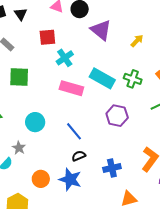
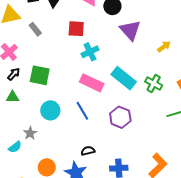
green square: (19, 77) -> (40, 75), moved
purple hexagon: (117, 116) -> (120, 117), moved
blue line: (74, 131) -> (82, 111), moved

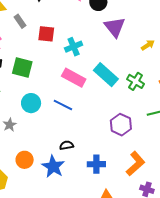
red square: (76, 29) -> (46, 34), moved
blue line: (82, 111) -> (63, 105), turned -36
purple hexagon: (120, 117) -> (121, 125), moved

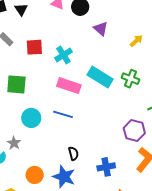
purple triangle: (115, 27) -> (101, 29), size x0.7
purple hexagon: (121, 125) -> (134, 131), moved
black semicircle: (66, 145) -> (73, 153), turned 96

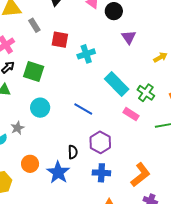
pink rectangle: (69, 86) -> (131, 114), moved, size x0.7
blue line: (63, 114) -> (83, 109), moved
purple hexagon: (134, 131) -> (100, 142), moved

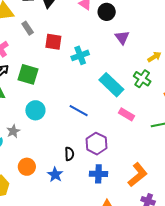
green cross: (146, 93) -> (142, 79), moved
blue star: (58, 172) -> (55, 175), size x0.7

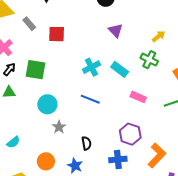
purple triangle: (122, 38) -> (115, 30), moved
cyan cross: (80, 55) -> (91, 67), moved
cyan rectangle: (111, 85) -> (120, 69), size x0.7
gray star: (13, 131) -> (59, 127), moved
purple hexagon: (96, 144) -> (130, 134), moved

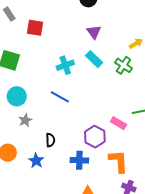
cyan rectangle: (120, 69) -> (94, 59), moved
pink rectangle: (138, 97) -> (118, 123), moved
orange L-shape: (157, 155) -> (118, 161), turned -55

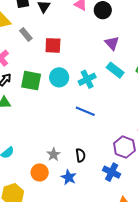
cyan circle: (17, 96) -> (59, 77), moved
gray star: (25, 120) -> (54, 154), moved
blue cross: (79, 160) -> (112, 172), turned 30

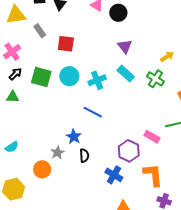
blue star: (69, 177) -> (74, 137), moved

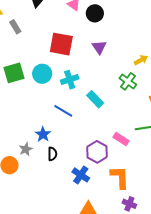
red square: (66, 44) -> (61, 44), moved, size x1.4
cyan rectangle: (126, 74) -> (95, 99), moved
green square: (41, 77) -> (14, 73), turned -35

